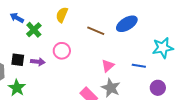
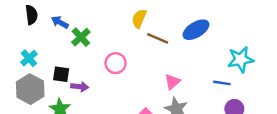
yellow semicircle: (62, 15) -> (139, 19), moved
purple arrow: (38, 62) -> (80, 87), moved
blue line: (139, 66) -> (222, 83), moved

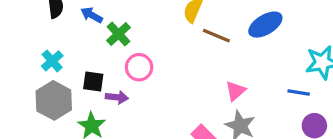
pink circle: (116, 63) -> (139, 67), moved

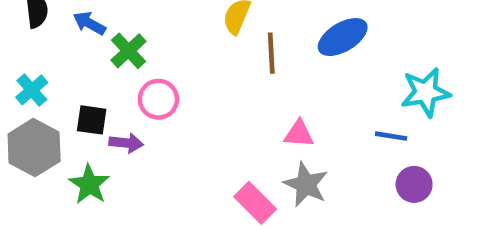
brown line: (216, 36) -> (271, 53), turned 64
pink triangle: (235, 91) -> (299, 134), turned 45

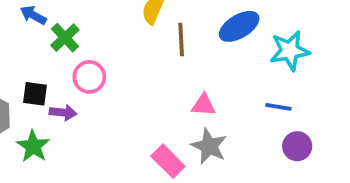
cyan star: (426, 92) -> (290, 51), moved

